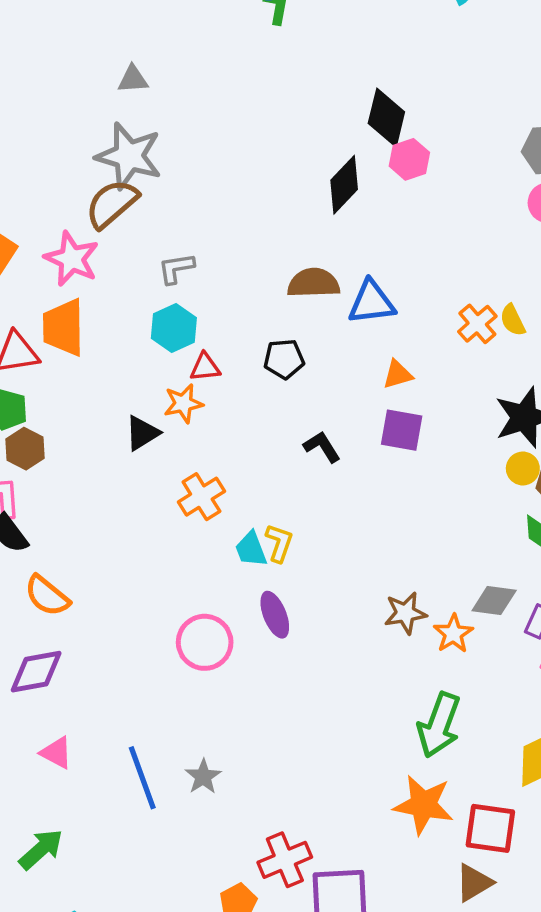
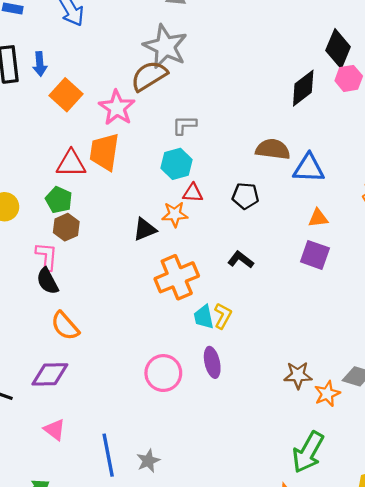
black L-shape: (322, 447) -> (241, 260), moved, turned -30
orange cross: (201, 497) -> (177, 277), size x1.4

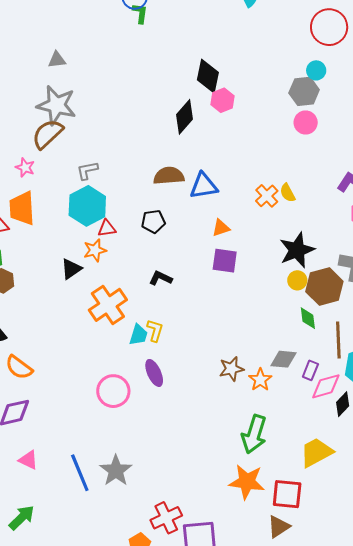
pink star: (117, 108) -> (25, 167), size x0.6
cyan hexagon: (177, 164) -> (87, 206), size x1.4
cyan trapezoid: (204, 317) -> (138, 335), turned -140
gray star: (148, 461) -> (116, 471), size x1.5

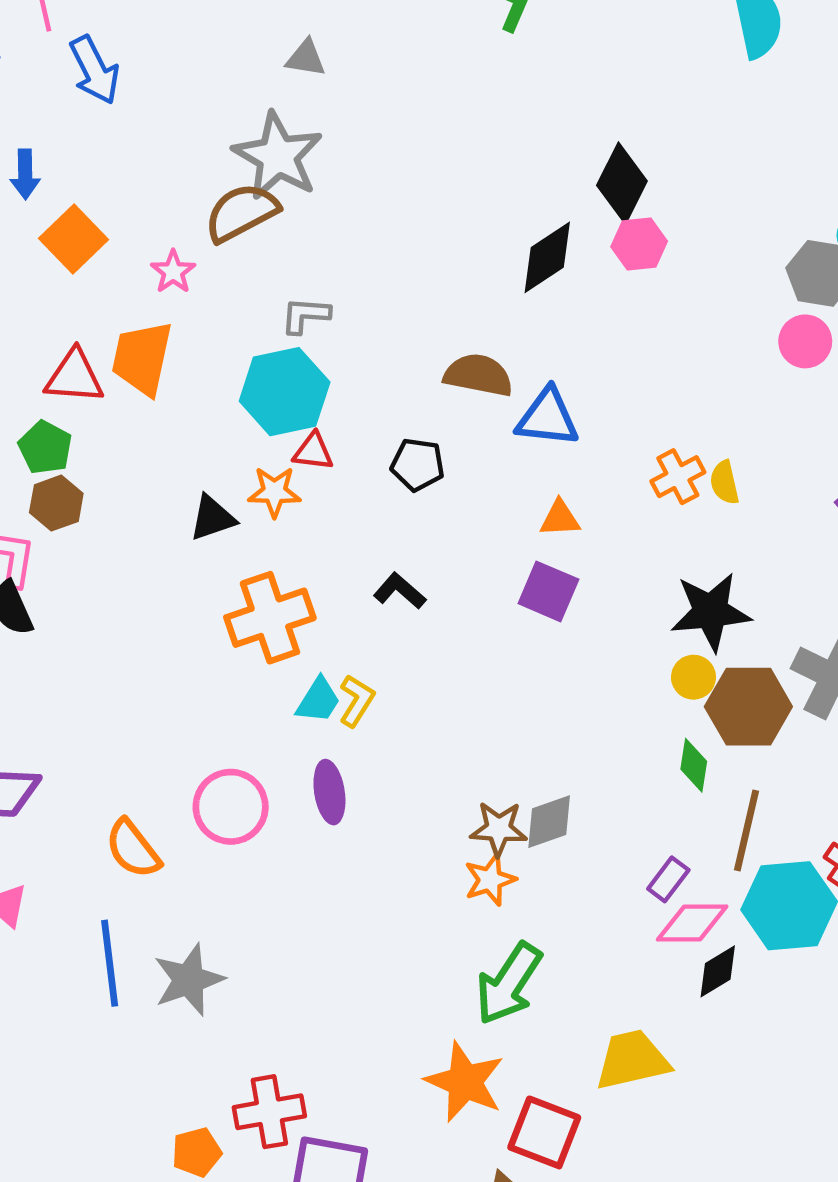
gray diamond: (284, 359) -> (549, 822), moved, turned -40
orange semicircle: (19, 367) -> (133, 849), moved
orange star: (260, 380) -> (490, 880), moved

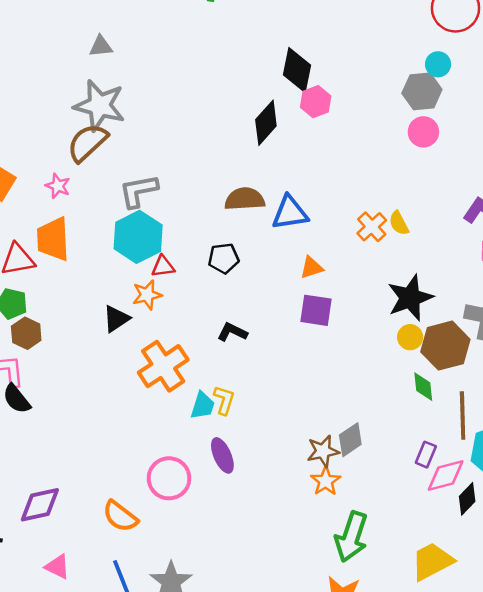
gray L-shape: (305, 315) -> (139, 191), size x1.4

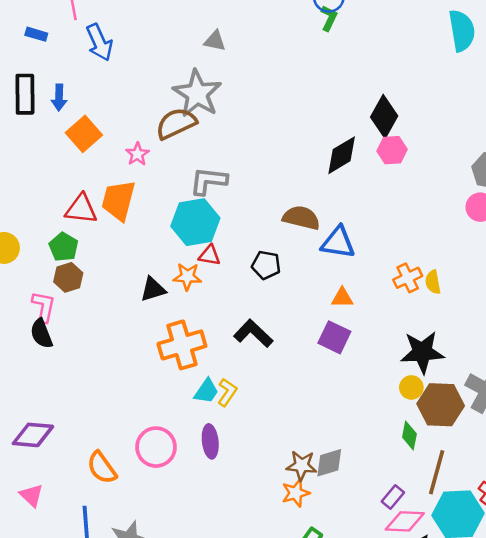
black L-shape: (232, 332) -> (253, 333), size x1.4

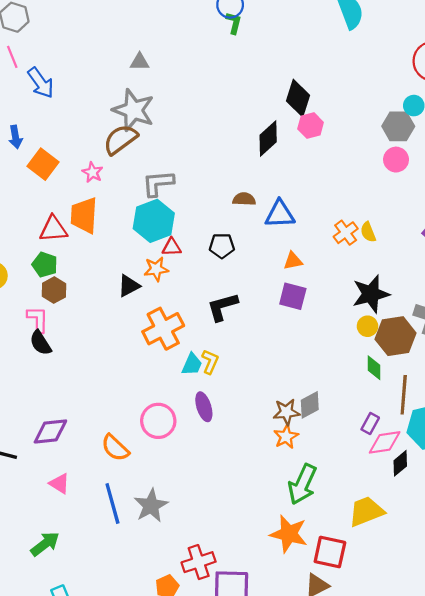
brown semicircle: (301, 218) -> (244, 199), size x0.7
black L-shape: (253, 333) -> (222, 307), turned -48

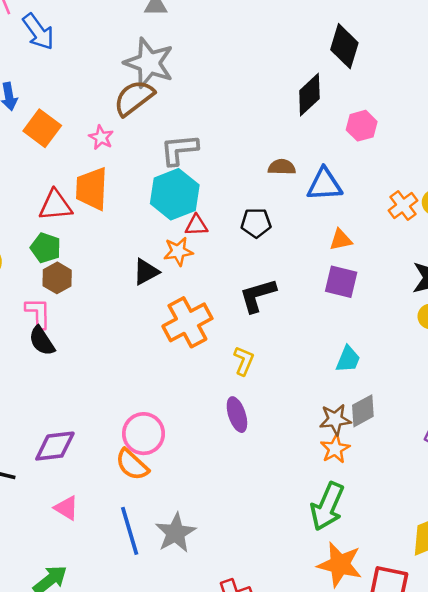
pink hexagon: (311, 126) -> (362, 126), moved
cyan trapezoid: (192, 364) -> (348, 359), moved
pink circle: (158, 421) -> (144, 434), moved
green arrow: (302, 484) -> (327, 506), moved

